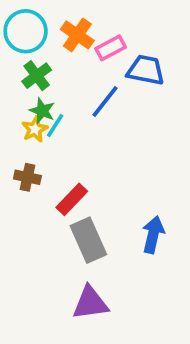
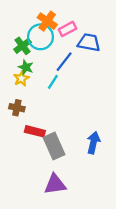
cyan circle: (26, 31) -> (40, 37), moved
cyan line: (55, 126) -> (53, 82), moved
red rectangle: (72, 199) -> (35, 131), moved, turned 60

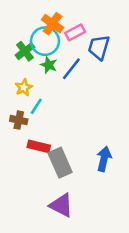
blue trapezoid: (89, 42) -> (99, 47), turned -85
green star: (26, 67) -> (49, 65), moved
cyan line: (53, 82) -> (36, 106), moved
purple triangle: (55, 184) -> (61, 205), turned 35

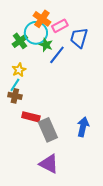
green star: (49, 65) -> (46, 45), moved
cyan line: (36, 106) -> (15, 85), moved

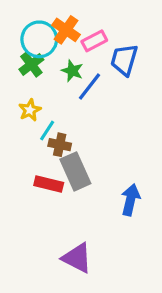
cyan circle: (36, 33) -> (39, 39), moved
cyan line: (15, 85) -> (47, 131), moved
brown cross: (15, 96) -> (60, 145), moved
gray rectangle: (48, 130) -> (75, 171), moved

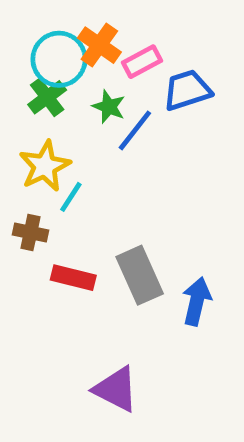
blue trapezoid: (124, 60) -> (187, 90), turned 56
yellow star: (30, 110) -> (45, 166), size x1.5
brown cross: (60, 145) -> (30, 233), moved
gray rectangle: (75, 171) -> (140, 275), moved

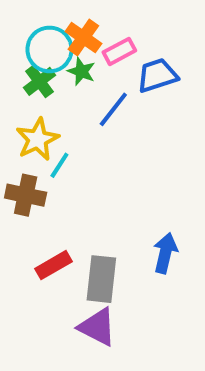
green star: (109, 107) -> (81, 71), moved
brown cross: (30, 233) -> (26, 195), size x1.4
gray rectangle: (140, 275) -> (101, 279), moved, turned 30
red rectangle: (73, 278) -> (53, 265), moved, turned -44

